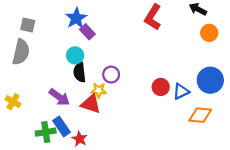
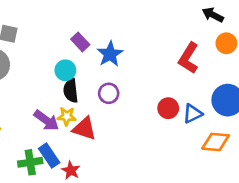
red L-shape: (153, 17) -> (188, 58), moved
blue star: (76, 18) -> (110, 54), moved
yellow star: (99, 90) -> (67, 116), moved

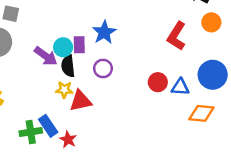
purple rectangle: (80, 42) -> (79, 45), moved, turned 42
blue triangle: (193, 114) -> (180, 87), turned 30
purple arrow: (46, 120) -> (46, 56), moved
red triangle: (84, 128) -> (81, 101), turned -30

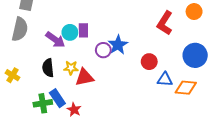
blue star: (104, 32) -> (118, 45), moved
black semicircle: (68, 66) -> (48, 68), moved
blue triangle: (180, 87) -> (165, 79), moved

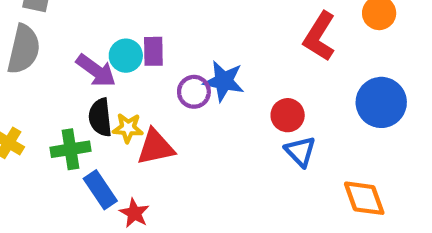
blue star: (118, 45) -> (224, 81), turned -30
black semicircle: (48, 68) -> (100, 117), moved
blue triangle: (165, 79) -> (300, 151), moved, turned 42
orange diamond: (186, 88) -> (364, 198), moved, turned 65
green cross: (43, 103) -> (70, 149), moved

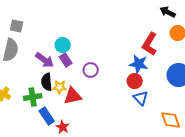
purple rectangle: (153, 51) -> (66, 60), moved, turned -32
cyan circle: (126, 56) -> (63, 45), moved
blue star: (224, 81) -> (139, 64), moved

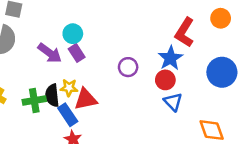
blue star: (139, 64) -> (170, 58), turned 30
purple circle: (91, 70) -> (128, 67), moved
black semicircle: (47, 82) -> (52, 95), moved
blue rectangle: (47, 116) -> (68, 115), moved

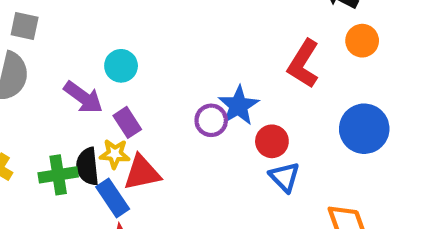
purple rectangle: (77, 53) -> (127, 122), moved
blue star: (170, 58) -> (238, 106), moved

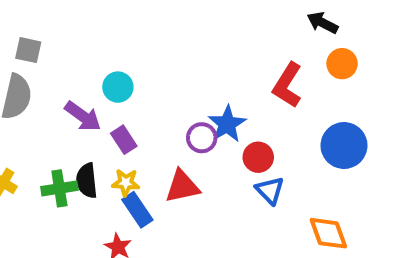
yellow star: (115, 154) -> (126, 183), moved
red triangle: (142, 173) -> (182, 186), moved
blue rectangle: (113, 198) -> (137, 210), moved

